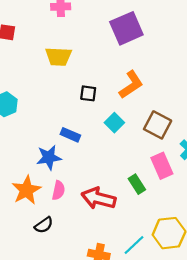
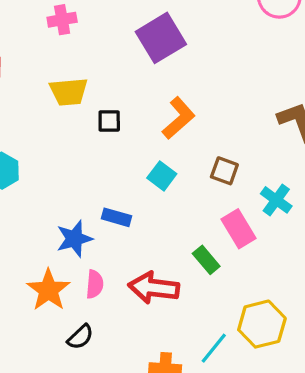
black square: (88, 93) -> (109, 121), moved
brown square: (158, 125) -> (224, 171), size x0.7
blue rectangle: (70, 135) -> (116, 217), moved

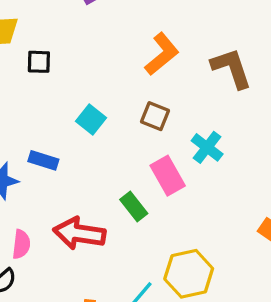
orange L-shape: (179, 118) -> (162, 54), moved
pink semicircle: (95, 284) -> (21, 244), moved

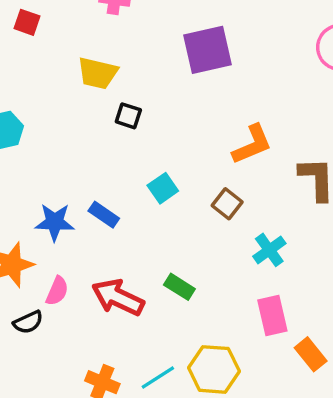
pink rectangle: (168, 176) -> (272, 316), moved
green rectangle: (134, 206) -> (179, 287), turned -36

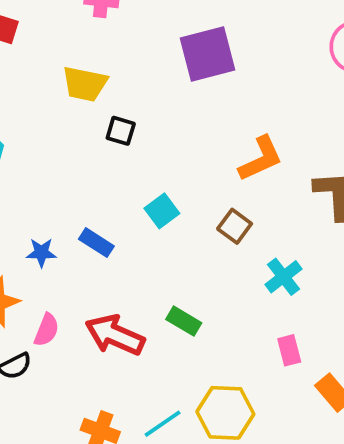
blue star: (55, 222) -> (41, 253), size x0.7
pink rectangle: (272, 316) -> (289, 350), size x0.7

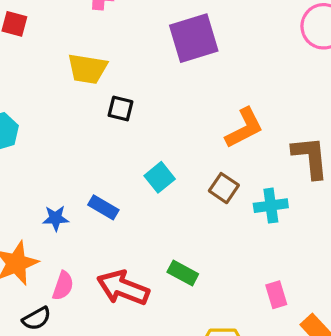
cyan cross: (284, 277) -> (271, 206), moved, turned 32

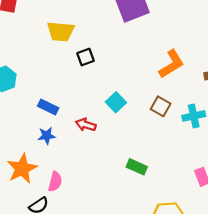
black square: (121, 109) -> (86, 57), turned -30
blue rectangle: (103, 207) -> (48, 107), moved
red arrow: (123, 288) -> (86, 125), moved, size x0.6

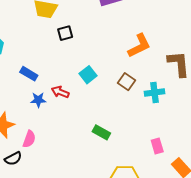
blue star: (47, 136) -> (38, 100), moved

